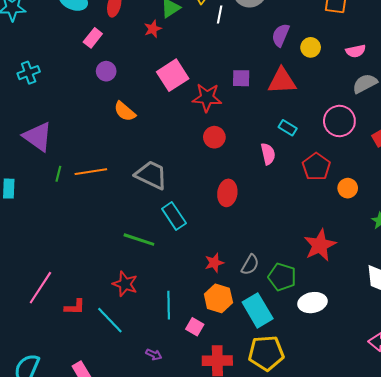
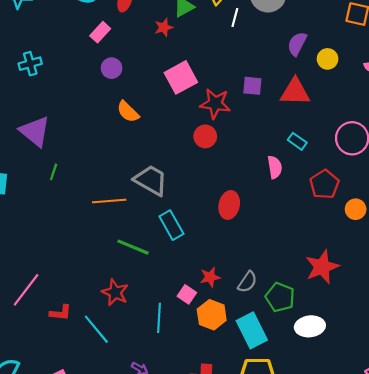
red circle: (214, 137) -> (205, 136), moved
orange line: (91, 172) -> (109, 201), moved
pink square: (195, 327) -> (187, 294), moved

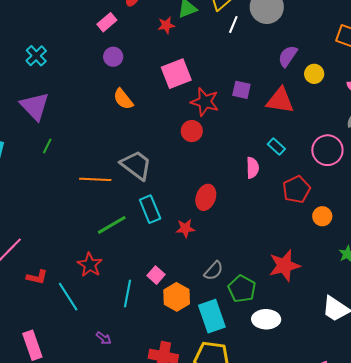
cyan cross: (30, 64) -> (36, 56), moved, turned -35
green line: (133, 247) -> (112, 225), turned -60
red star: (210, 277) -> (185, 228), moved

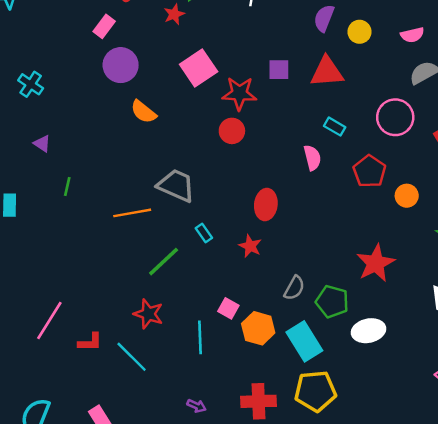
purple circle: (113, 57) -> (121, 65), size x1.5
purple triangle: (35, 106) -> (42, 144), size x0.5
cyan rectangle: (150, 209) -> (204, 233), size x0.6
red star: (185, 228) -> (250, 246), turned -30
purple arrow: (104, 338) -> (197, 406), moved

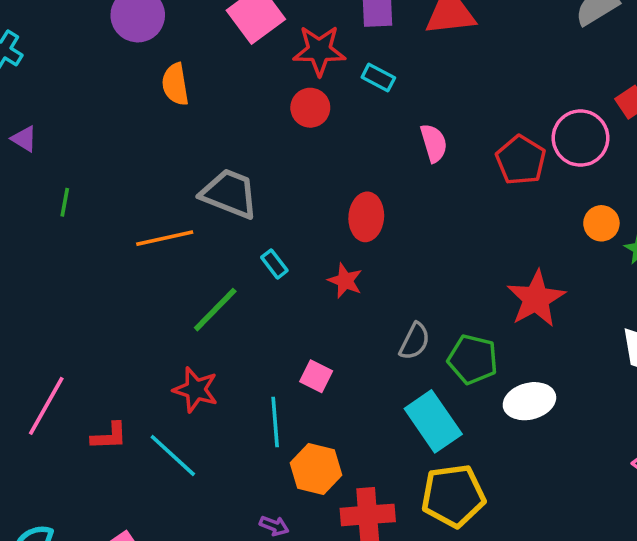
orange semicircle: (143, 112) -> (175, 84), turned 44
pink circle: (395, 117) -> (581, 138), moved
cyan rectangle: (335, 127) -> (378, 78), moved
orange circle: (407, 196) -> (601, 223), moved
orange hexagon: (258, 328) -> (316, 469), moved

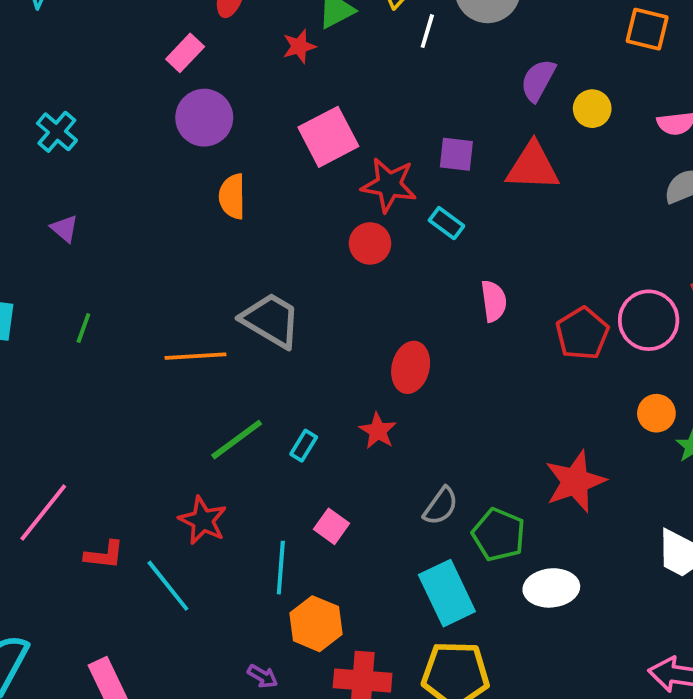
green line: (65, 202) -> (83, 328), moved
cyan rectangle: (274, 264) -> (304, 446), moved, turned 60

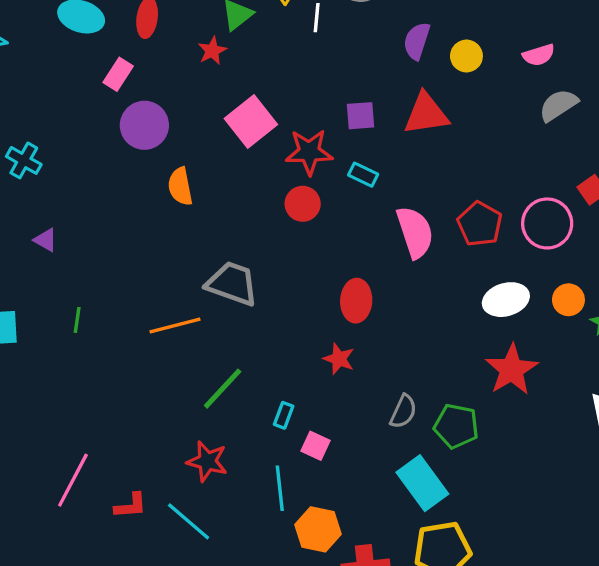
pink semicircle: (494, 301) -> (415, 232), size x1.5
red pentagon: (582, 334) -> (480, 224), moved
cyan rectangle: (304, 446) -> (284, 415), moved
white ellipse: (551, 588) -> (506, 300), moved

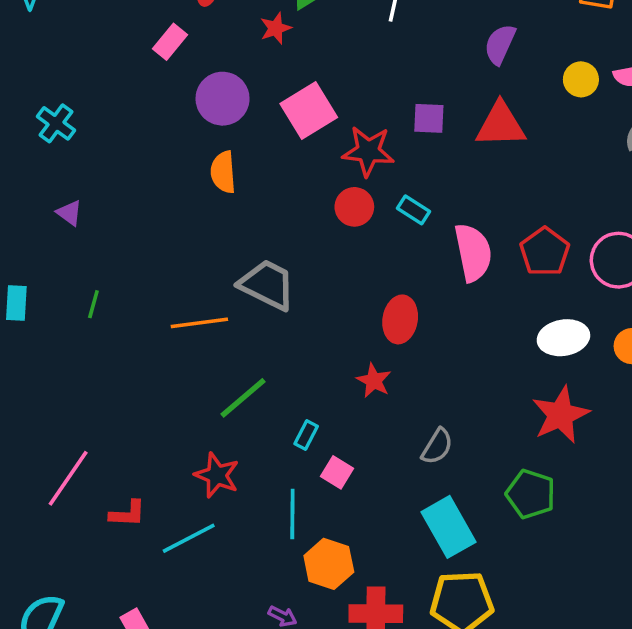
yellow circle: (466, 56) -> (581, 79), moved
purple circle: (144, 125) -> (223, 99), moved
cyan rectangle: (363, 175) -> (414, 210), moved
green pentagon: (456, 426) -> (531, 494), moved
cyan line: (189, 521) -> (189, 538), turned -75

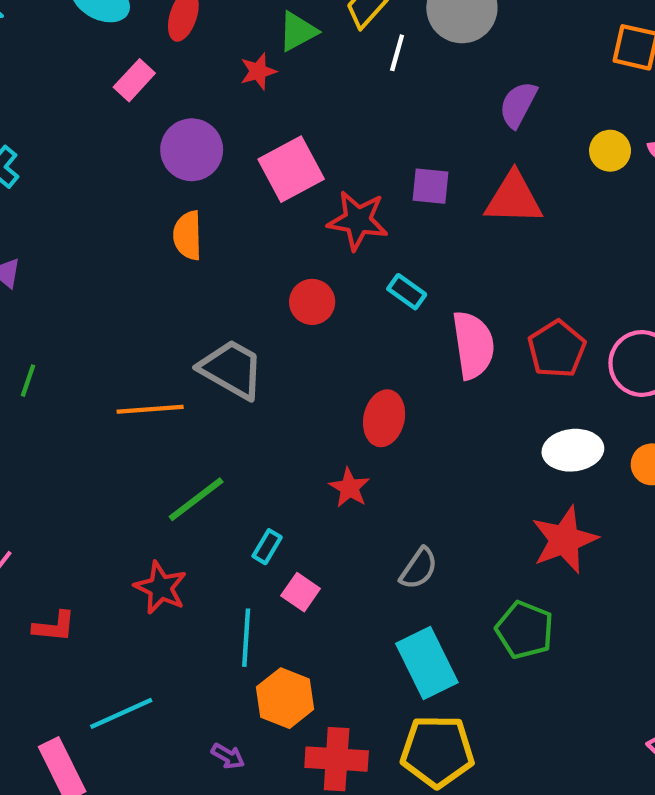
red circle: (354, 207) -> (312, 302), moved
cyan line: (189, 538) -> (121, 713), moved

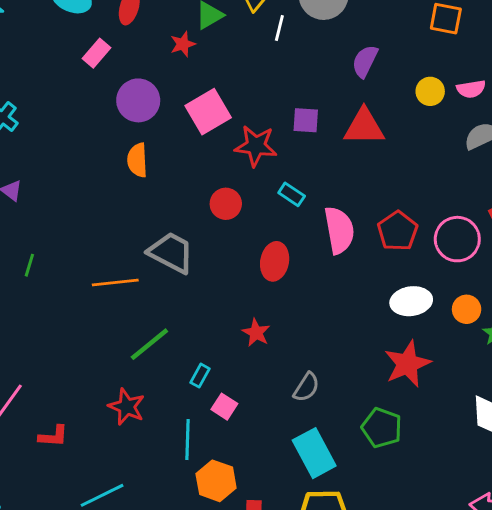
red ellipse: (384, 418) -> (275, 261), moved

